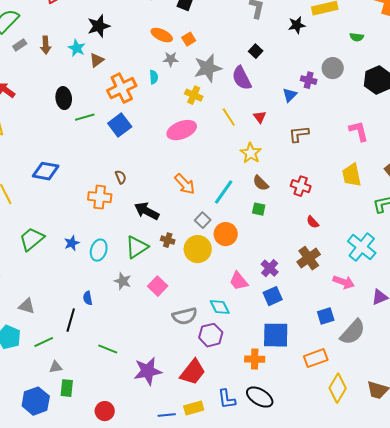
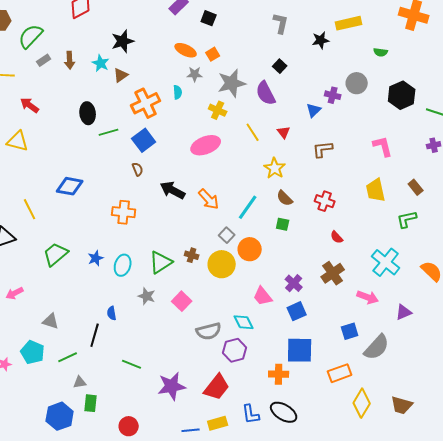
brown semicircle: (121, 177) -> (138, 169), moved
black arrow: (147, 211) -> (173, 190), moved

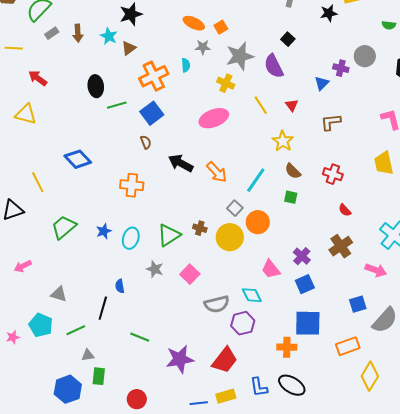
blue diamond: (70, 186) -> (78, 159), turned 36

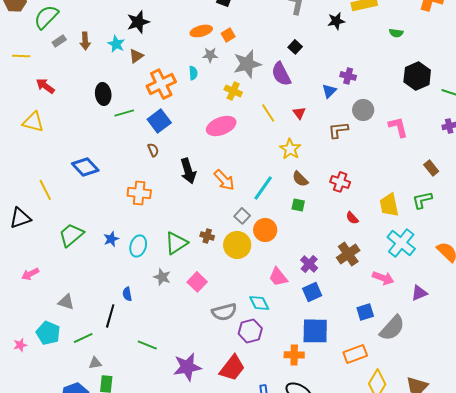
orange ellipse: (194, 23) -> (201, 31), turned -40
gray circle: (365, 56) -> (363, 110), moved
black arrow: (181, 163) -> (188, 171), turned -135
yellow trapezoid: (384, 163) -> (389, 205), moved

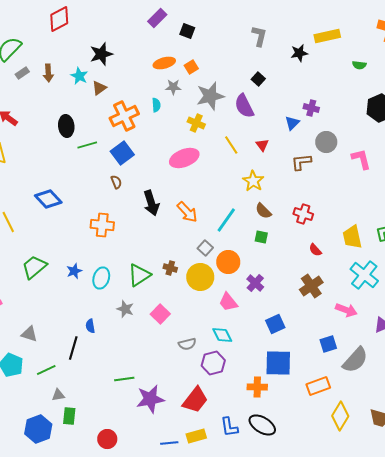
purple cross: (309, 264) -> (255, 283), moved
pink trapezoid: (278, 277) -> (228, 302), moved
gray semicircle: (224, 312) -> (187, 344), size x0.7
green line: (147, 345) -> (124, 379), moved, turned -30

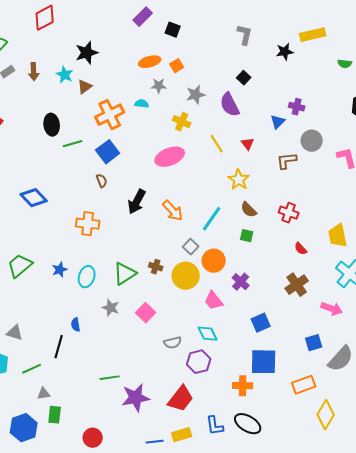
gray star: (210, 96) -> (196, 95), size x0.7
cyan semicircle: (156, 105) -> (142, 104), turned -80
black arrow: (151, 203) -> (137, 202), turned 45

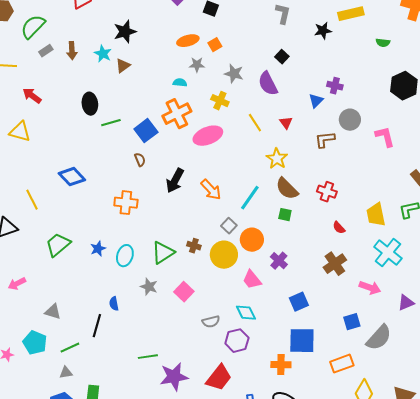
gray star: (196, 95) -> (234, 74), turned 30
orange cross: (110, 115) -> (177, 114), moved
brown semicircle: (249, 210) -> (287, 189), size x1.4
gray triangle: (44, 394) -> (66, 373), moved

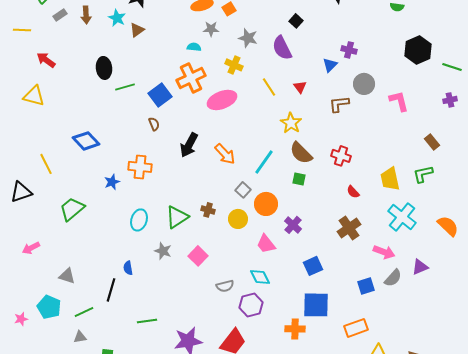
blue star: (98, 249) -> (112, 182), moved
yellow circle: (224, 255) -> (238, 219), size x0.7
gray semicircle: (379, 338) -> (393, 278), moved, size x0.7
green line: (148, 357) -> (147, 321), moved

